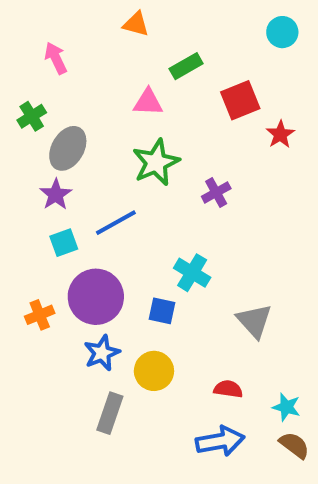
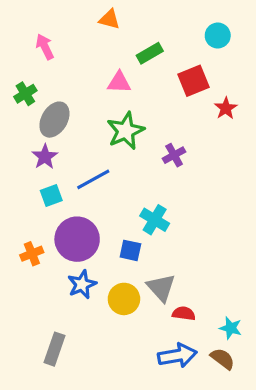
cyan circle: (282, 32) -> (218, 36), moved
gray triangle: (254, 321) -> (161, 288), moved
gray rectangle: (110, 413) -> (54, 349), moved
brown semicircle: (294, 445) -> (223, 359), moved

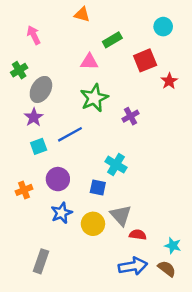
purple circle: (77, 239) -> (58, 179), size x0.7

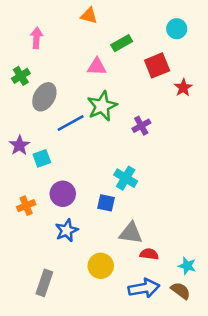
pink arrow: (34, 35) -> (37, 38), turned 30
purple star: (34, 117) -> (19, 145), moved
blue line: (70, 134) -> (71, 123), moved
gray triangle: (121, 215) -> (131, 233), turned -40
yellow circle: (93, 224) -> (101, 266), moved

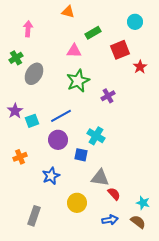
blue line: (71, 123) -> (61, 116), moved
purple circle: (63, 194) -> (58, 140), moved
red semicircle: (149, 254) -> (114, 194), turned 40
blue arrow: (144, 288) -> (110, 220), size x0.7

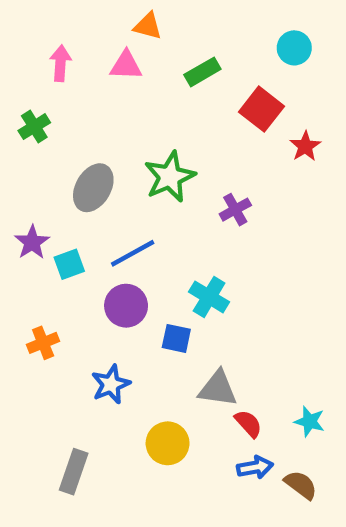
red square: (120, 50) -> (261, 109), turned -30
pink triangle: (74, 51) -> (126, 65), moved
gray ellipse: (34, 74) -> (93, 188), moved
cyan star: (143, 203) -> (310, 421), moved
blue arrow: (110, 220) -> (255, 467), moved

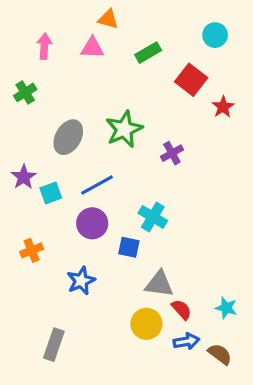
yellow circle: (168, 443) -> (146, 324), moved

